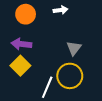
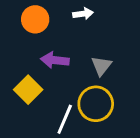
purple arrow: (21, 44) -> (55, 60), moved

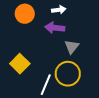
purple arrow: (55, 60) -> (55, 28), moved

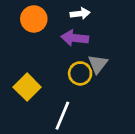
yellow circle: (68, 74) -> (80, 73), moved, size x0.7

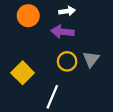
gray triangle: (98, 64) -> (91, 59), moved

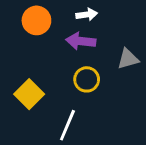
gray triangle: (91, 59) -> (128, 59), moved, turned 36

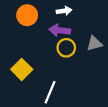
yellow circle: (87, 79) -> (66, 48), moved

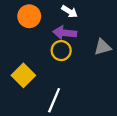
white arrow: (64, 11) -> (69, 12), turned 40
yellow circle: (66, 48) -> (61, 51), moved

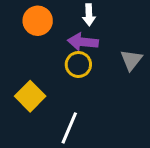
white arrow: (69, 12) -> (89, 15), turned 56
gray triangle: (103, 47) -> (131, 60), turned -36

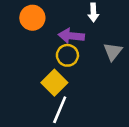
white arrow: (89, 15) -> (93, 13), moved
yellow square: (30, 96) -> (54, 83), moved

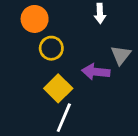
purple arrow: (71, 36) -> (96, 72), moved
yellow circle: (67, 55) -> (51, 48), moved

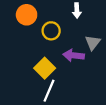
yellow circle: (51, 48) -> (51, 31), moved

